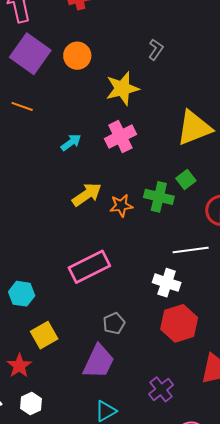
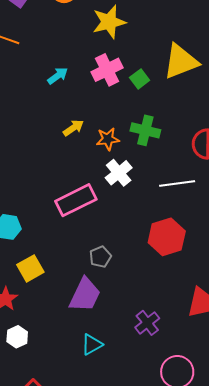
green square: (186, 180) -> (140, 79), moved
yellow arrow: (87, 195) -> (73, 128), size x0.7
white cross: (167, 283) -> (119, 173), moved, turned 32
red hexagon: (179, 323) -> (167, 237), moved

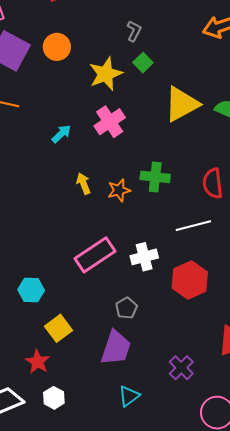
green square: (140, 79) -> (143, 63), moved
yellow arrow: (73, 128) -> (83, 183), turned -70
white cross: (119, 173) -> (144, 257), moved, turned 32

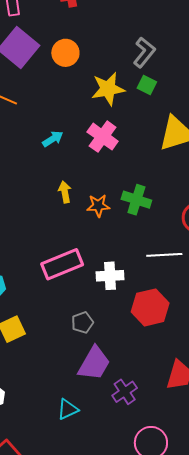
gray L-shape: (134, 31) -> (144, 52), size x1.4
green square: (143, 63) -> (147, 85), turned -30
pink cross: (110, 122) -> (103, 137), turned -32
purple trapezoid: (116, 348) -> (94, 363), moved

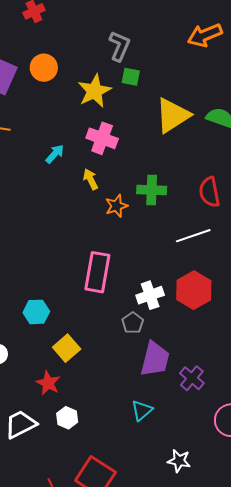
yellow arrow: (65, 192) -> (91, 179), moved
pink rectangle: (62, 264) -> (97, 272), turned -42
white cross: (110, 276) -> (150, 295), moved

